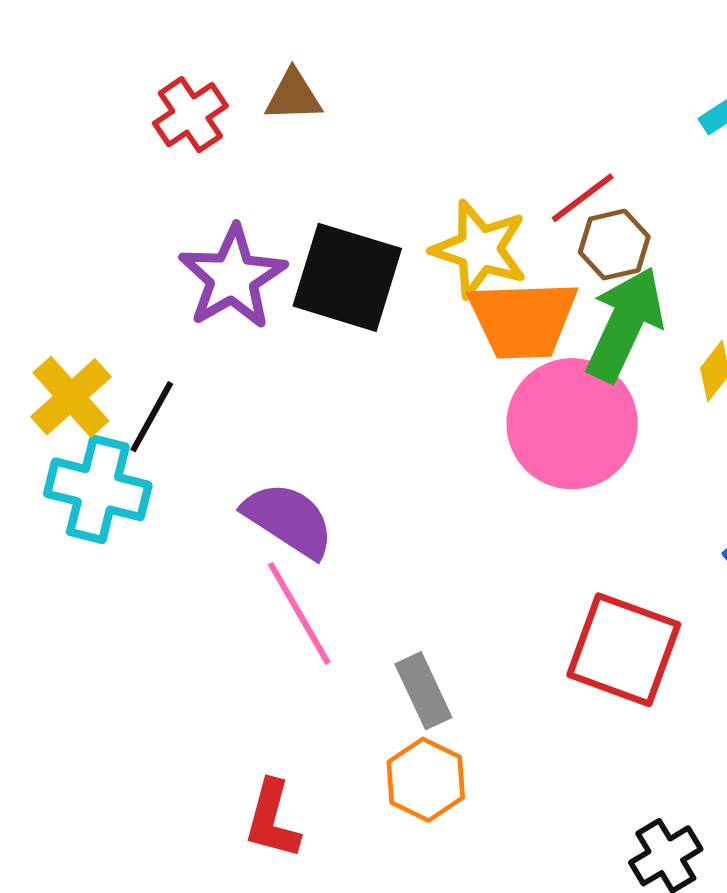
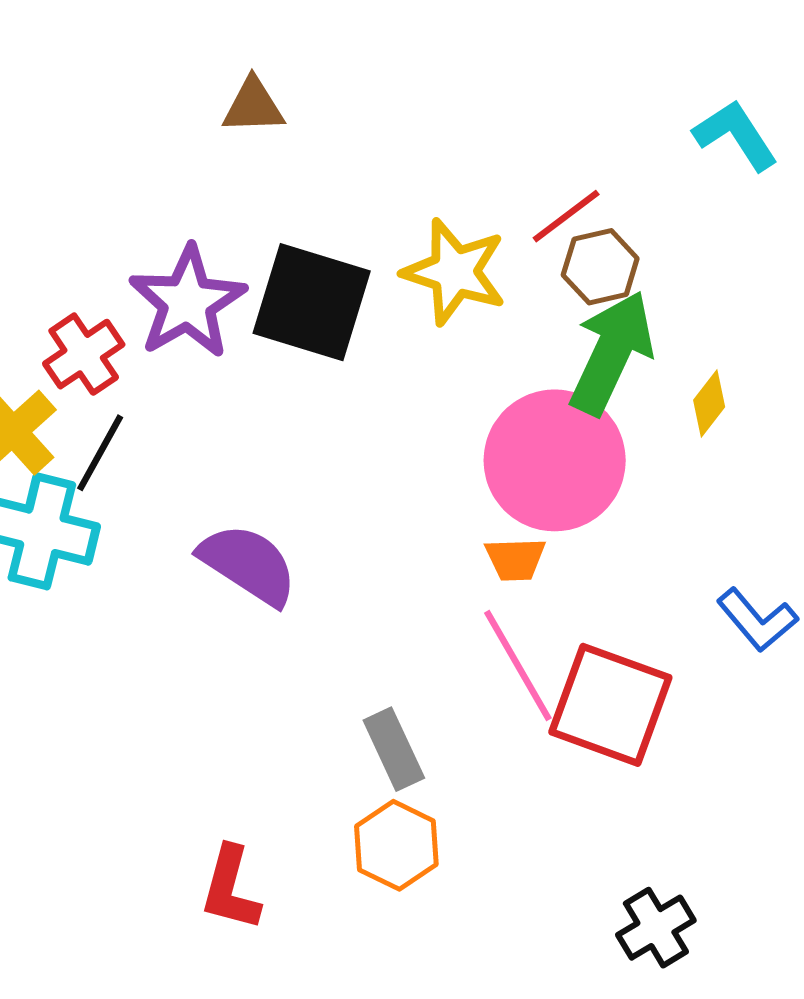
red cross: (190, 115) -> (84, 354), moved
orange trapezoid: (523, 320) -> (515, 559), moved, size x0.5
pink line: (299, 613) -> (518, 666), moved

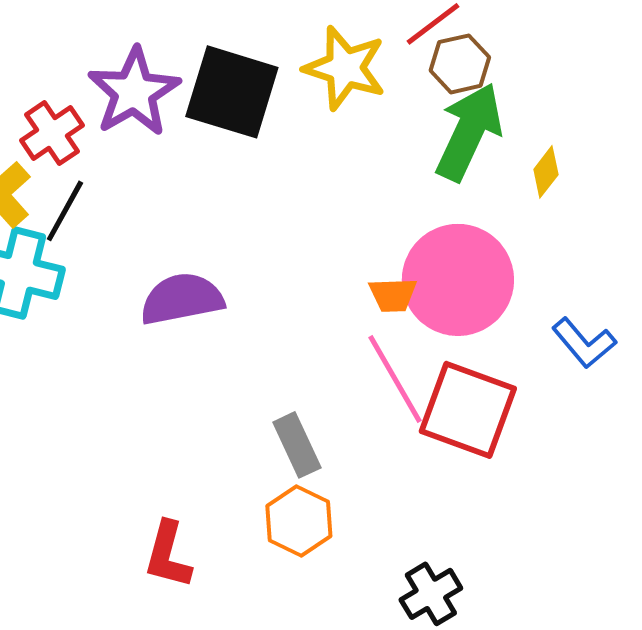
pink circle: (555, 460) -> (458, 280), moved
purple semicircle: (248, 564) -> (182, 299), turned -44
black cross: (656, 928) -> (431, 594), moved

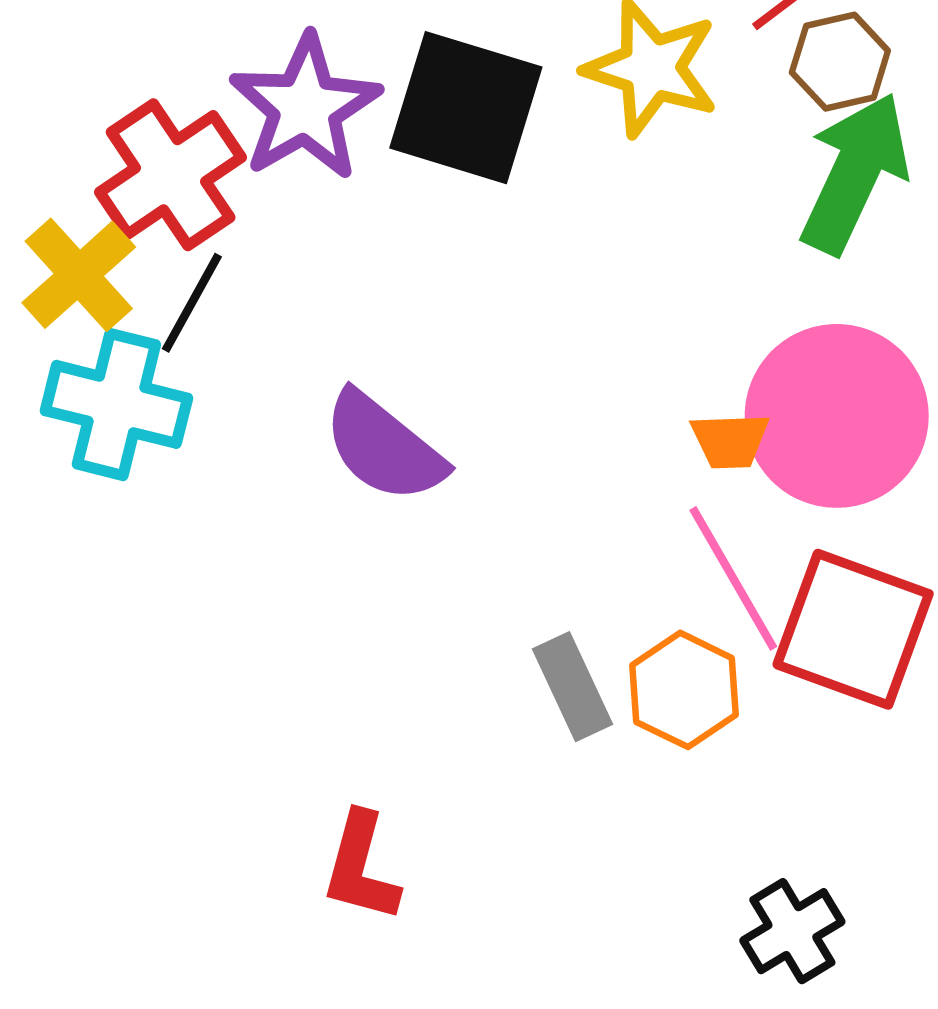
red cross: (52, 133) -> (171, 175), size x1.4
purple semicircle: (182, 299) -> (384, 447), turned -130
orange hexagon: (299, 521) -> (684, 690), moved

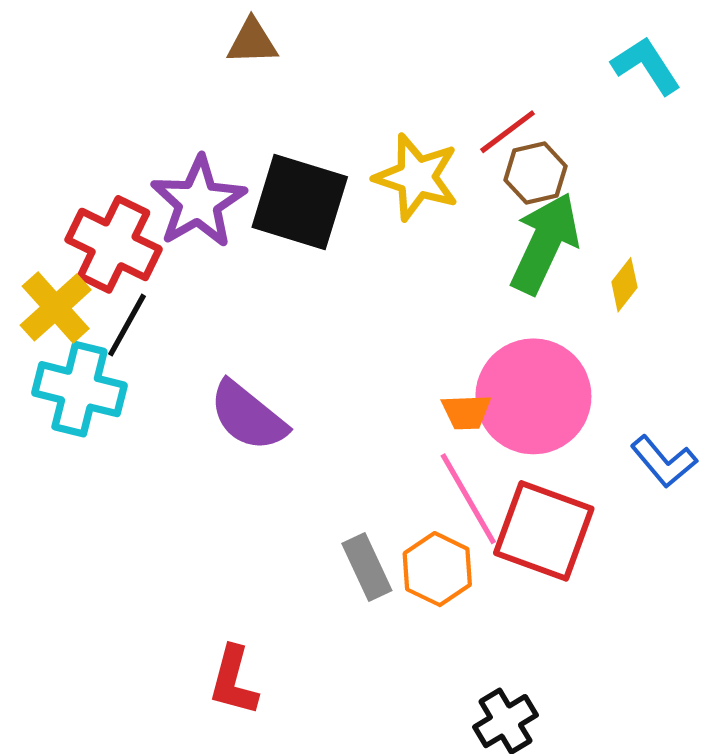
red cross: (171, 175) -> (114, 244), turned -30

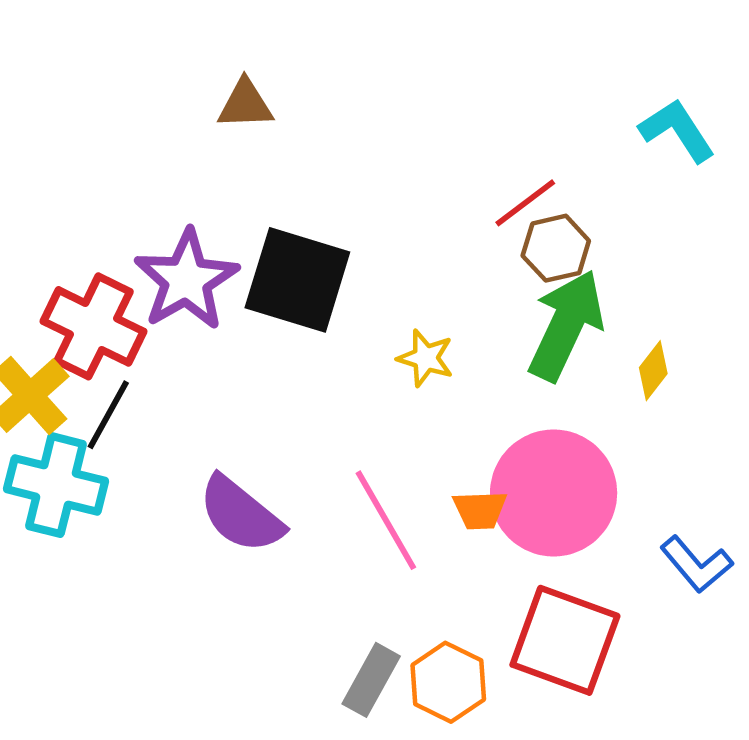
yellow star: (417, 177) -> (426, 358), moved, size x0.6
pink line: (468, 499) -> (386, 520), moved
gray rectangle: (367, 567) -> (371, 680), turned 54

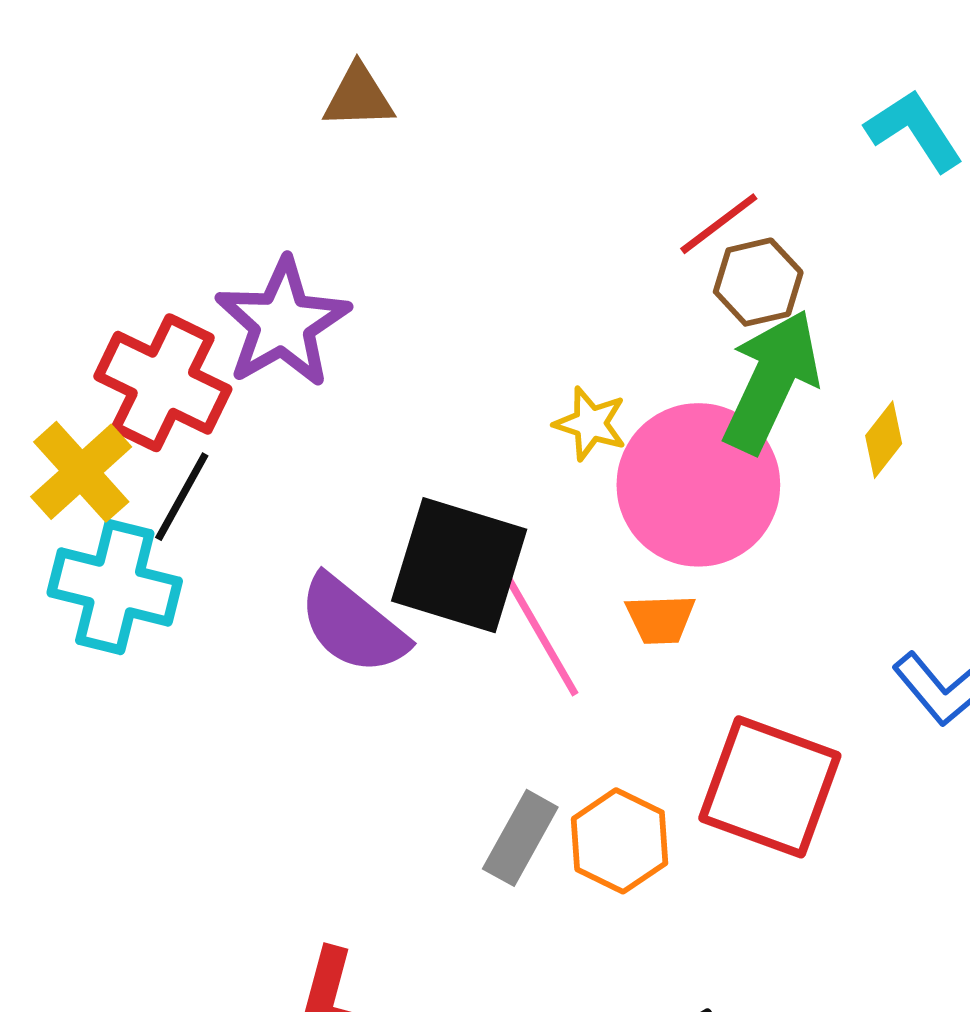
black square: (297, 280) -> (459, 565), moved
pink circle: (554, 493) -> (698, 485), moved

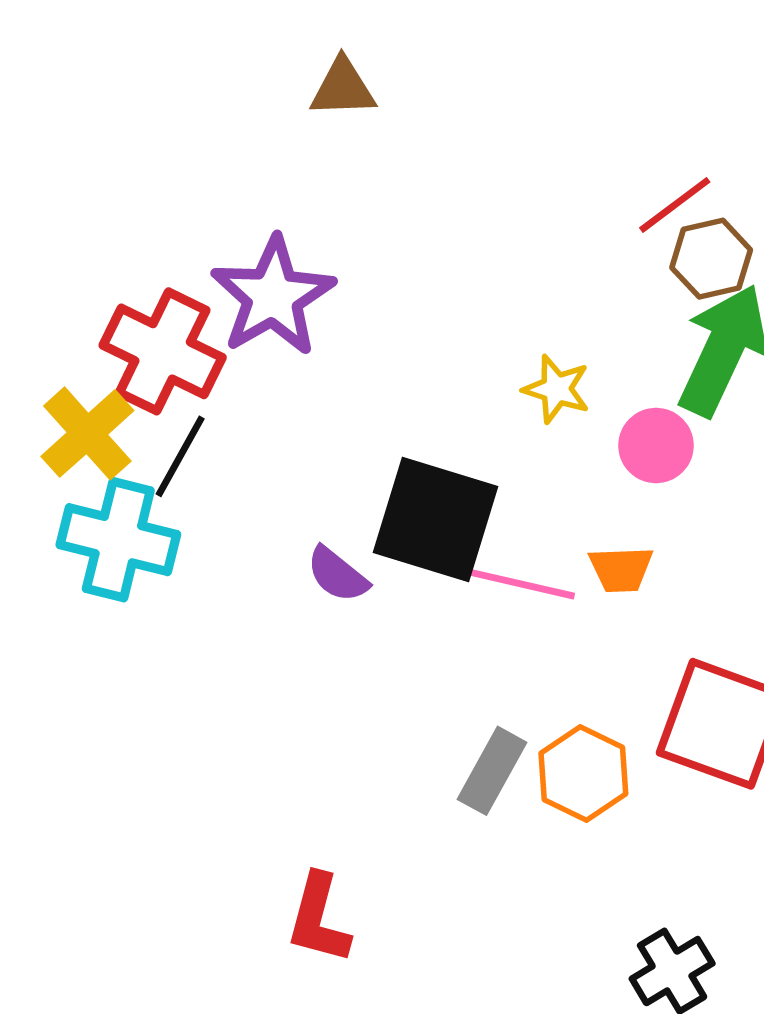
pink circle: (698, 485) -> (656, 446), size x0.5
purple semicircle: (353, 625) -> (337, 575), size x0.6
pink line: (539, 632) -> (509, 581), turned -47

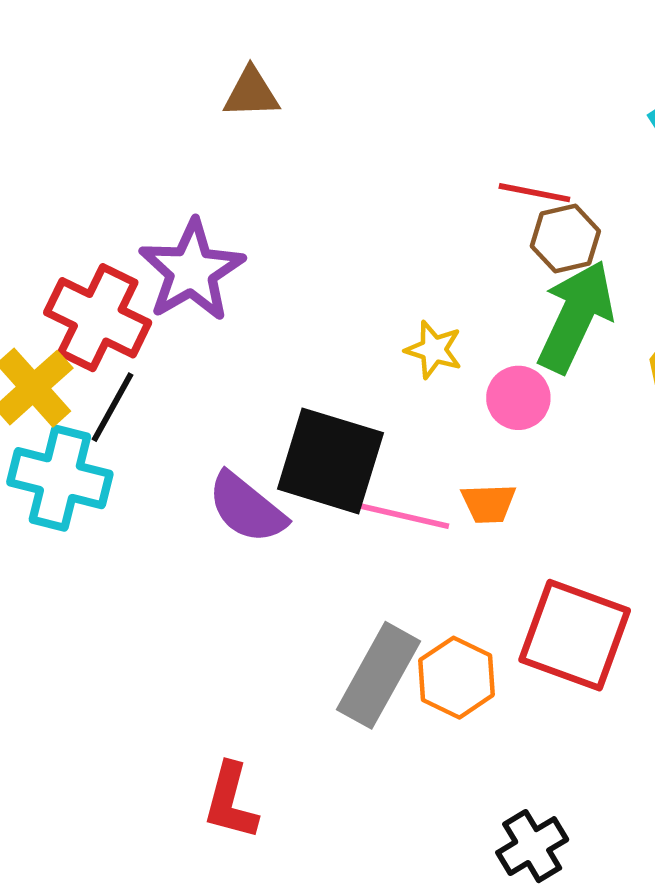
red line: (675, 205) -> (534, 193), turned 48
purple semicircle: (337, 575) -> (247, 508), size x1.5
gray rectangle: (492, 771) -> (379, 675), size x1.4

